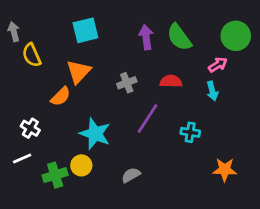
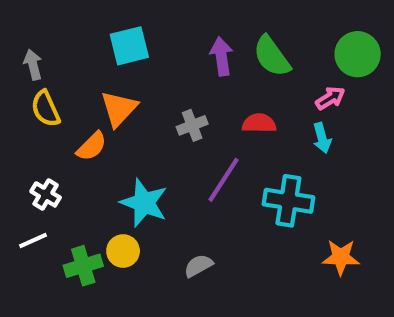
gray arrow: (14, 32) -> (33, 65), moved
yellow semicircle: (32, 55) -> (46, 109), moved
cyan cross: (190, 132) -> (288, 201), size x1.6

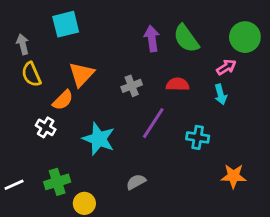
cyan square: (129, 46) -> (66, 24), moved
white cross: (46, 194) -> (46, 127), moved
cyan cross: (288, 201) -> (198, 137), size x0.7
white line: (33, 241) -> (14, 185), moved
yellow circle: (123, 251) -> (84, 203), moved

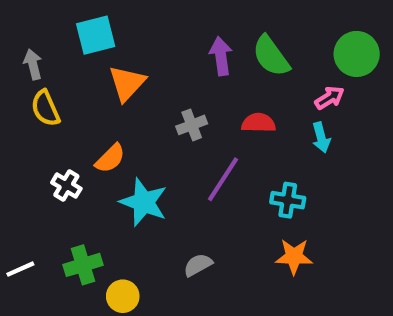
orange triangle: (81, 74) -> (127, 83), moved
orange semicircle: (63, 100) -> (110, 158), moved
orange star: (233, 176) -> (294, 257), moved

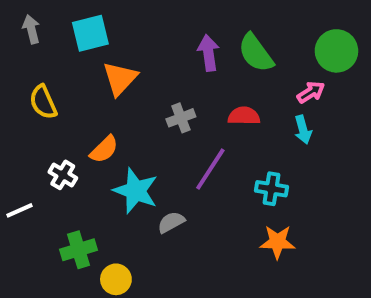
gray arrow: (33, 64) -> (31, 29), moved
gray semicircle: (198, 265) -> (171, 222), moved
white line: (20, 269) -> (19, 210), moved

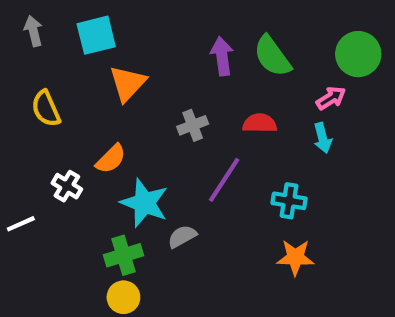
green cross: (79, 250) -> (123, 255), moved

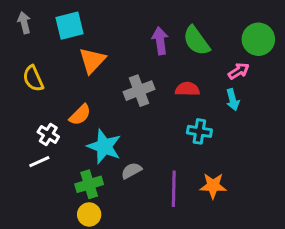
gray cross: (193, 125) -> (139, 91), size x1.4
purple line: (224, 180) -> (174, 189), moved, turned -32
cyan cross: (289, 201) -> (199, 131), moved
white line: (21, 224) -> (39, 162), moved

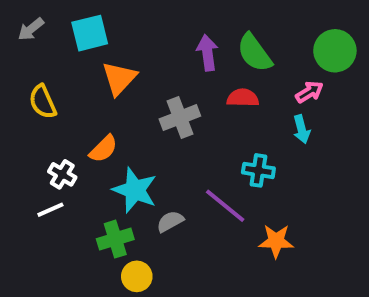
gray arrow: (24, 23) -> (31, 29), turned -115
red semicircle: (187, 89) -> (243, 98), moved
purple line: (174, 189) -> (225, 206), moved, turned -52
yellow circle: (89, 214) -> (137, 276), moved

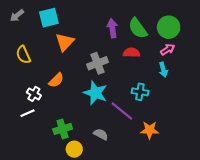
green circle: (335, 51) -> (169, 27), moved
cyan star: (135, 190) -> (95, 93), moved
gray semicircle: (170, 221) -> (101, 134), moved, turned 56

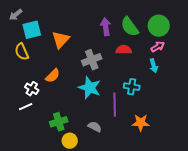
cyan square: (49, 18) -> (32, 30), moved
purple line: (122, 111) -> (115, 105), turned 50

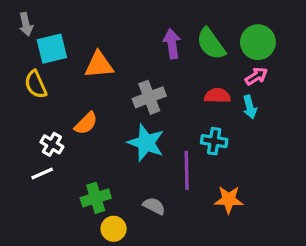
gray arrow: (16, 15) -> (26, 24), turned -64
orange triangle: (61, 40) -> (99, 65), turned 42
red semicircle: (124, 50) -> (217, 96), moved

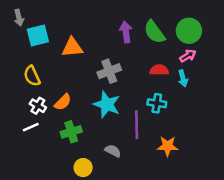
yellow semicircle: (36, 84) -> (32, 76), moved
orange semicircle: (86, 123) -> (63, 102), moved
green cross: (96, 198) -> (71, 132), moved

